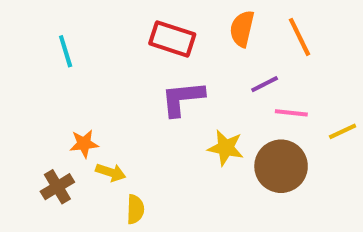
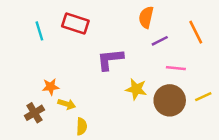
orange line: (300, 37) -> (196, 32), moved
red rectangle: (172, 39) -> (75, 23), moved
purple line: (265, 84) -> (160, 41), moved
yellow line: (343, 131) -> (203, 97), moved

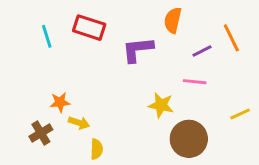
purple line: (160, 41) -> (202, 51), moved
purple L-shape: (110, 59) -> (138, 49), moved
pink line: (176, 68) -> (195, 82), moved
brown circle: (170, 100) -> (189, 139), moved

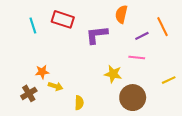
yellow semicircle: (97, 149) -> (79, 103), moved

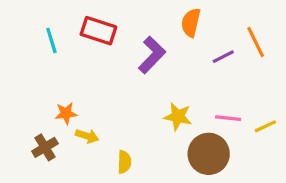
purple L-shape: (97, 35) -> (152, 55), turned 140
pink line: (137, 57) -> (228, 118), moved

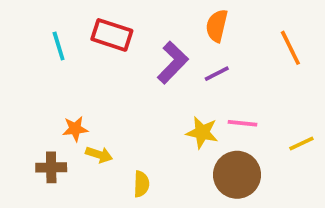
purple line: (223, 57) -> (217, 74), moved
pink line: (228, 118) -> (243, 123), moved
brown cross: (45, 147) -> (51, 167), turned 30

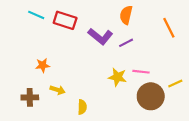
cyan line: (59, 46) -> (36, 15), moved, turned -49
purple L-shape: (173, 63) -> (100, 36), turned 85
orange star: (75, 129) -> (43, 65), moved
brown circle: (237, 175) -> (151, 96), moved

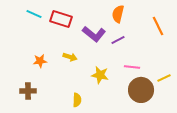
yellow star: (118, 77) -> (100, 75), moved
yellow arrow: (58, 90) -> (70, 57), moved

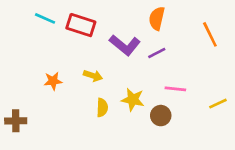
brown circle: (141, 90) -> (161, 116), moved, size x0.6
brown cross: (28, 91) -> (16, 121), moved
yellow semicircle: (77, 100) -> (102, 108), moved

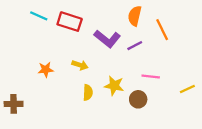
orange line: (210, 34) -> (162, 30), moved

